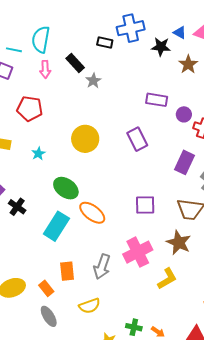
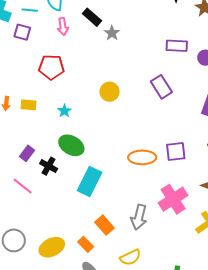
yellow circle: (85, 139) -> (110, 92), size x0.7
green ellipse: (66, 188) -> (71, 145), moved
orange ellipse: (92, 213) -> (142, 157), moved, turned -32
orange rectangle: (67, 271) -> (105, 225), turned -30

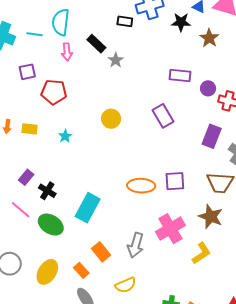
purple square: (22, 32) -> (27, 72), moved, turned -30
green ellipse: (71, 145) -> (51, 225), moved
yellow ellipse: (52, 247) -> (47, 272), turned -35

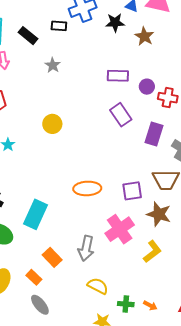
black rectangle: (96, 44) -> (28, 36), moved
purple rectangle: (163, 116) -> (121, 115), moved
purple square: (175, 181) -> (132, 191), moved
yellow semicircle: (126, 285) -> (98, 286), moved, turned -125

